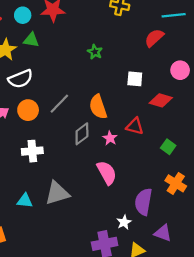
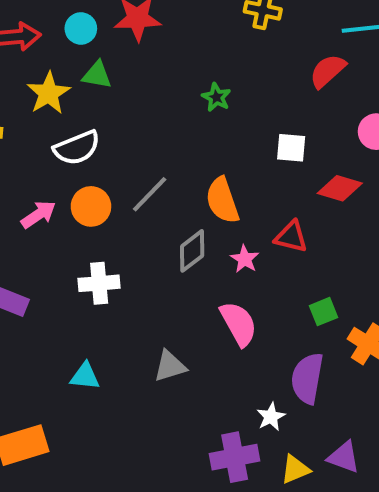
green square: (168, 147) -> (323, 312), moved, turned 32
gray triangle: (57, 193) -> (170, 366), moved, size x0.7
purple triangle: (163, 233) -> (344, 457), moved

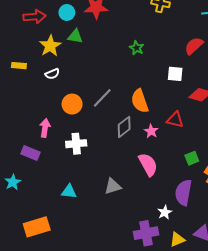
red semicircle: (328, 71) -> (194, 46), moved
white semicircle: (77, 148) -> (52, 74), moved, size x0.6
pink arrow: (38, 215) -> (45, 128), moved, turned -48

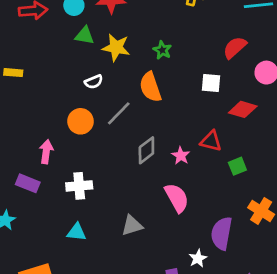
yellow star: (50, 46) -> (116, 47), moved, turned -30
white semicircle: (52, 74) -> (94, 82), moved
orange semicircle: (140, 101) -> (150, 87), moved
white cross: (76, 144) -> (79, 186), moved
green square: (192, 158) -> (237, 166), moved

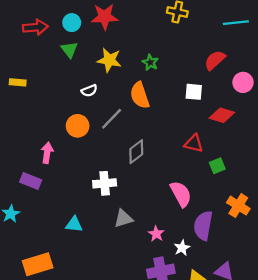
green triangle: (84, 36) -> (69, 50), moved, turned 42
pink star: (181, 156) -> (156, 234), moved
white cross: (79, 186) -> (105, 183), moved
pink semicircle: (177, 198) -> (181, 194), moved

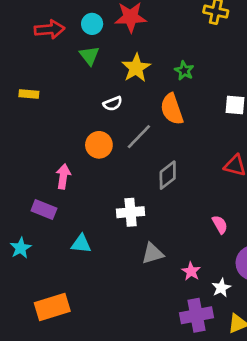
yellow star: (109, 60) -> (136, 68), turned 30
pink semicircle: (181, 194) -> (220, 225), size x0.6
cyan triangle: (74, 224) -> (81, 244), moved

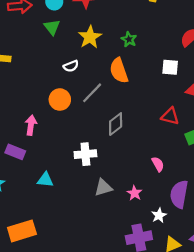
pink star: (191, 271) -> (134, 193), moved

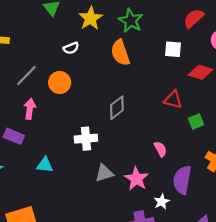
green star: (129, 39) -> (131, 21), size x1.5
gray line: (92, 93) -> (26, 76), moved
pink star: (134, 193) -> (136, 179), size x1.5

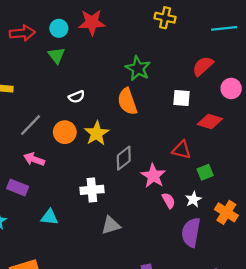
yellow star: (91, 18) -> (97, 133), moved
pink arrow: (30, 109) -> (34, 159), turned -78
pink star: (136, 179) -> (153, 176), moved
white star: (162, 202) -> (193, 199), moved

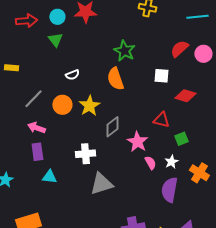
pink circle: (231, 88) -> (203, 54), moved
purple rectangle: (18, 188) -> (37, 152), moved, turned 60
gray triangle: (111, 225) -> (101, 184), size x1.4

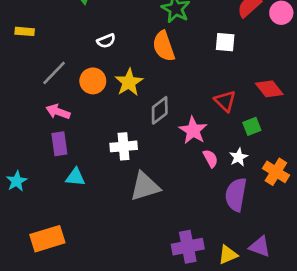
red diamond: (185, 96) -> (269, 89), moved, turned 35
red triangle: (161, 120) -> (225, 101), turned 30

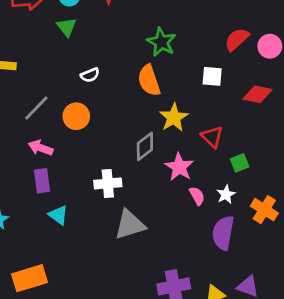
yellow star: (129, 82) -> (174, 118), moved
red diamond: (269, 89) -> (257, 94), moved, turned -40
cyan triangle: (75, 177) -> (58, 215), turned 30

